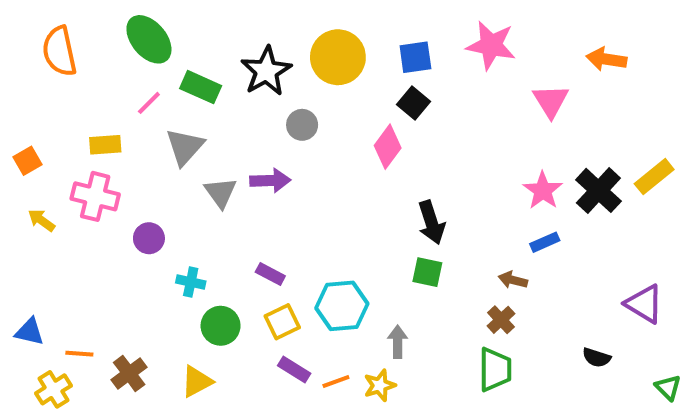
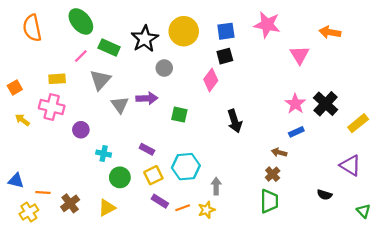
black square: (413, 103) -> (225, 56), turned 35
yellow rectangle: (654, 177) -> (358, 123), moved
green square: (427, 272) -> (179, 115), moved

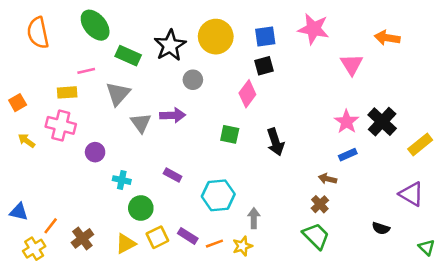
pink line: (81, 56) -> (86, 71), moved, turned 32
green square: (179, 115) -> (230, 134), moved
yellow square: (153, 175) -> (157, 237), moved
orange line: (43, 193) -> (51, 226), turned -56
green trapezoid: (269, 201) -> (316, 236), turned -45

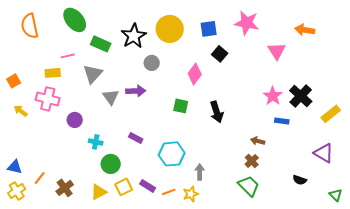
black square: (264, 66) -> (220, 54), moved, turned -35
blue rectangle: (348, 155) -> (282, 121), moved, turned 32
yellow cross: (34, 249) -> (17, 191), moved

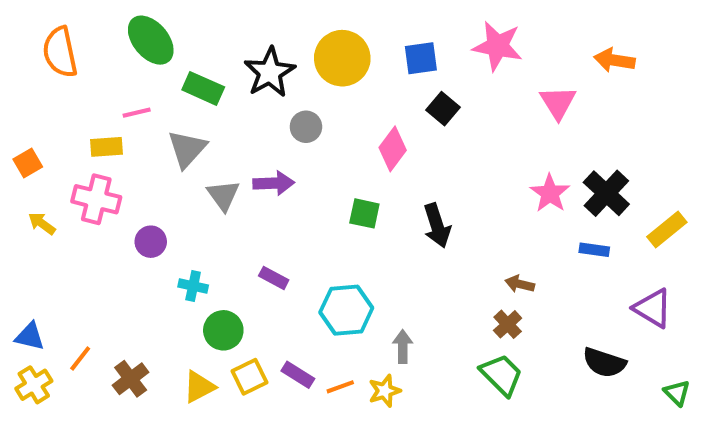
blue rectangle: (282, 121) -> (594, 250), moved
black semicircle: (300, 180) -> (604, 363), size x1.5

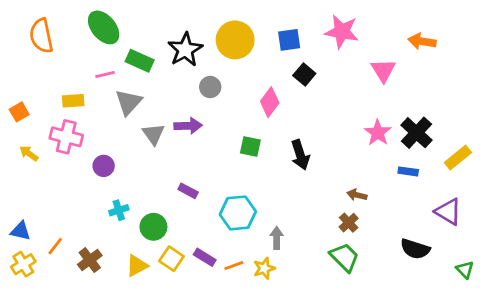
pink line: (137, 113) -> (105, 75), moved
cyan cross: (193, 286) -> (119, 210), moved, turned -30
yellow square: (250, 377) -> (171, 259), turned -30

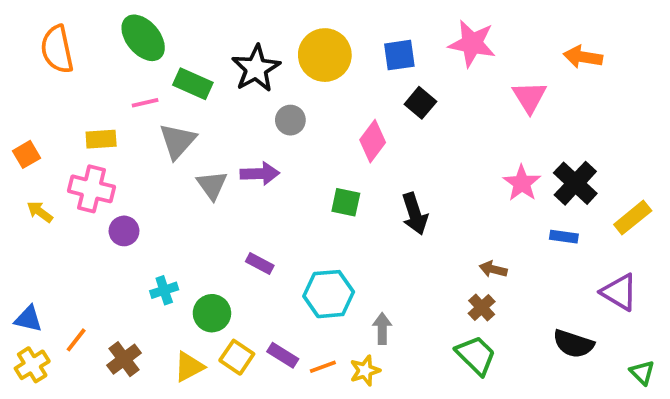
purple circle: (104, 166) -> (124, 231), moved

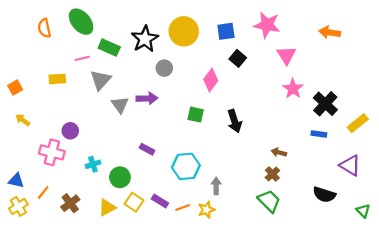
orange semicircle: (57, 49) -> (44, 28), moved, size x0.7
pink triangle: (529, 97) -> (286, 55), moved
pink star: (522, 183) -> (293, 89), moved
pink cross: (91, 189) -> (52, 152), moved

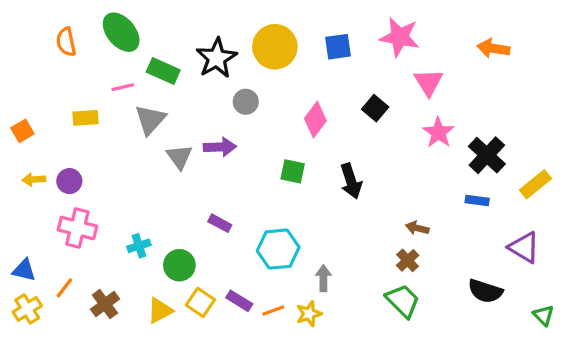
black square: (238, 58) -> (375, 108), moved
yellow arrow: (23, 120) -> (34, 179), turned -40
purple circle: (70, 131) -> (69, 181), moved

